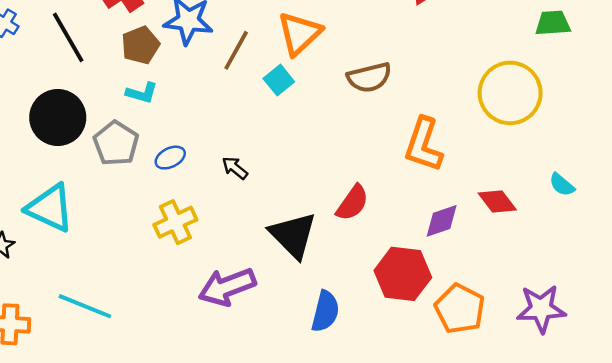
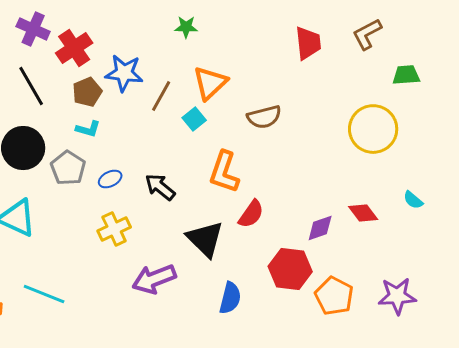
orange L-shape: (424, 145) -> (224, 172), moved
black arrow: (235, 168) -> (160, 187), size x1.5

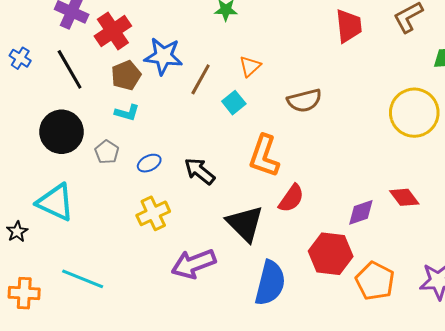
orange triangle: (210, 83) -> (250, 66), size x0.6
gray pentagon: (68, 168) -> (107, 152), size x0.7
blue semicircle: (230, 298) -> (270, 283), size x1.4

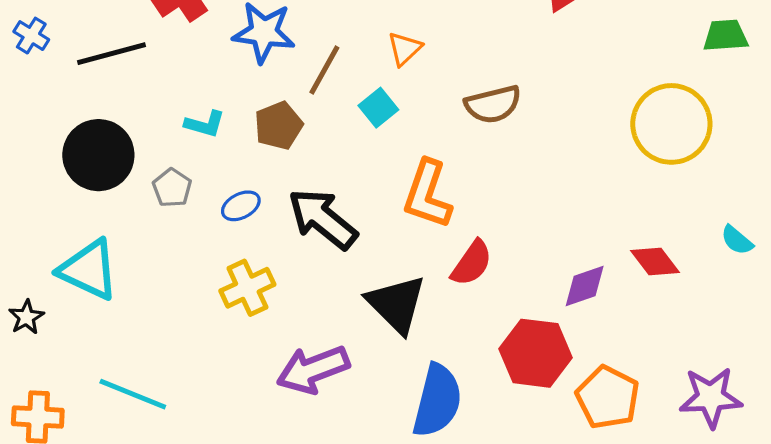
black line: (70, 69) -> (112, 54), turned -75
brown pentagon: (126, 75) -> (278, 126), moved
black arrow: (200, 171) -> (323, 219), size x1.4

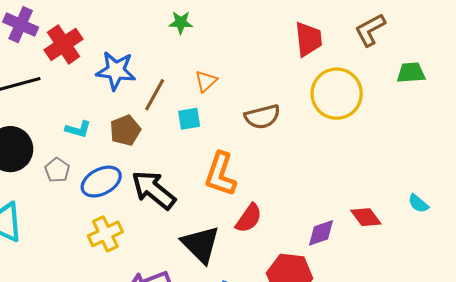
cyan square: (378, 108) -> (189, 119), turned 30
yellow circle: (671, 124) -> (337, 94), moved
blue ellipse: (241, 206) -> (101, 182), size x1.6

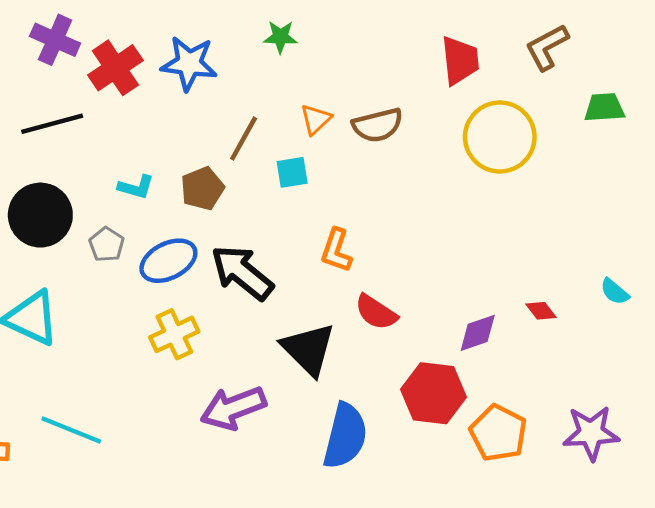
blue star: (116, 71) -> (189, 63), moved
brown semicircle: (262, 117) -> (378, 125), moved
orange L-shape: (220, 174) -> (336, 250), size x0.7
red diamond: (366, 217) -> (541, 311), size x0.7
red semicircle: (249, 218) -> (376, 312), turned 88

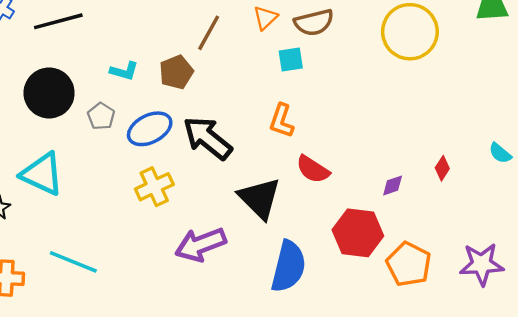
cyan square: (292, 172) -> (291, 59), moved
red diamond: (541, 311) -> (442, 168), turned 70
purple diamond: (478, 333) -> (393, 186), size x0.7

